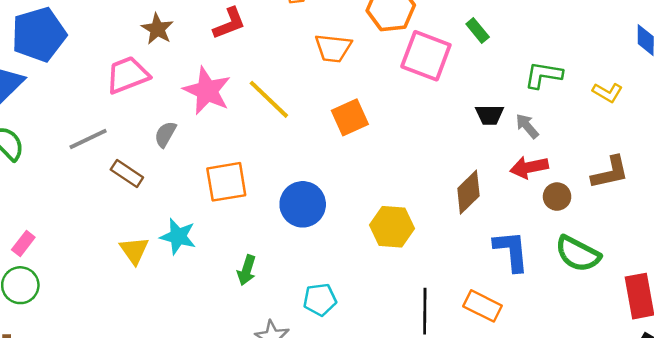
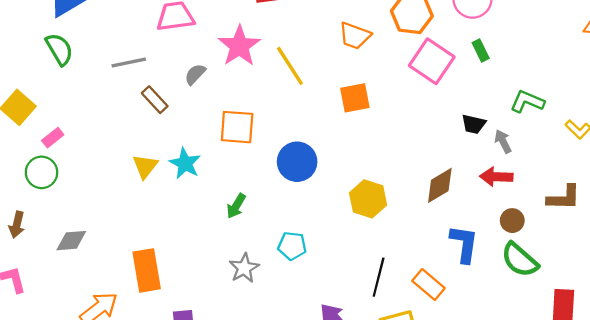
brown circle: (557, 197) -> (512, 221), moved

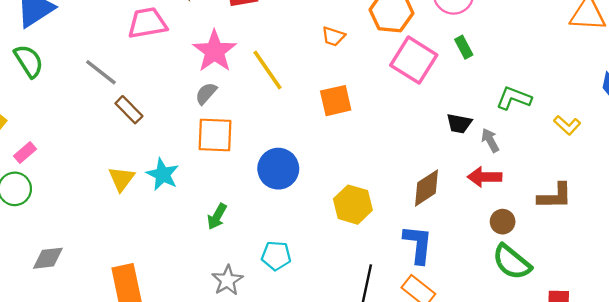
orange trapezoid: (355, 36) -> (333, 36), size x0.7
gray line: (129, 63) -> (101, 72), turned 52
gray semicircle: (195, 74) -> (206, 93), moved
blue L-shape: (464, 244) -> (418, 244), moved

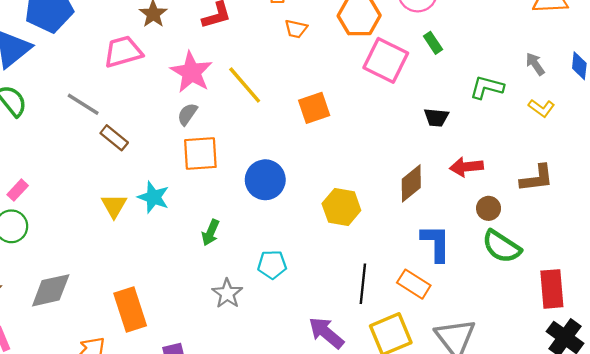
orange trapezoid: (333, 36) -> (296, 29), moved
gray arrow: (490, 140) -> (535, 64), moved
blue L-shape: (418, 244) -> (436, 243), moved
gray diamond: (48, 258) -> (51, 290), size x1.4

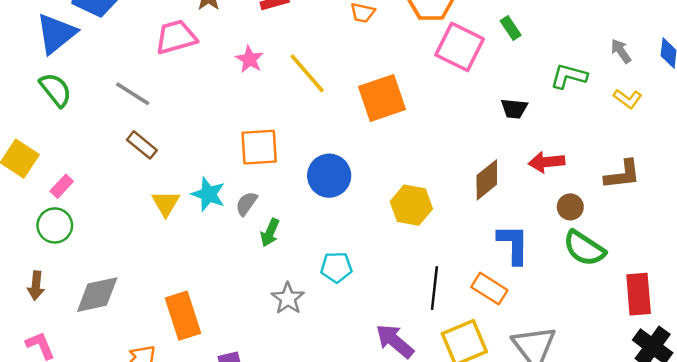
pink star: (191, 72) -> (250, 59), size x0.6
orange square: (314, 108) -> (382, 98), size x1.4
gray semicircle: (187, 114) -> (246, 204), moved
brown rectangle: (114, 138) -> (142, 145), moved

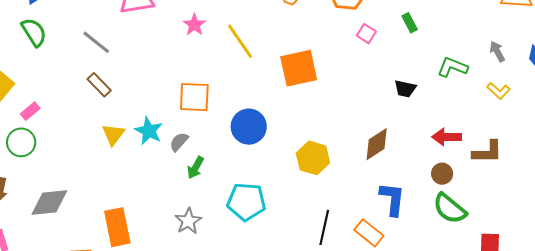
pink square: (460, 47) -> (366, 34), size x0.5
red arrow: (547, 162) -> (447, 137), moved
cyan pentagon: (336, 267) -> (246, 202), size x1.5
gray star: (288, 298) -> (188, 221), moved

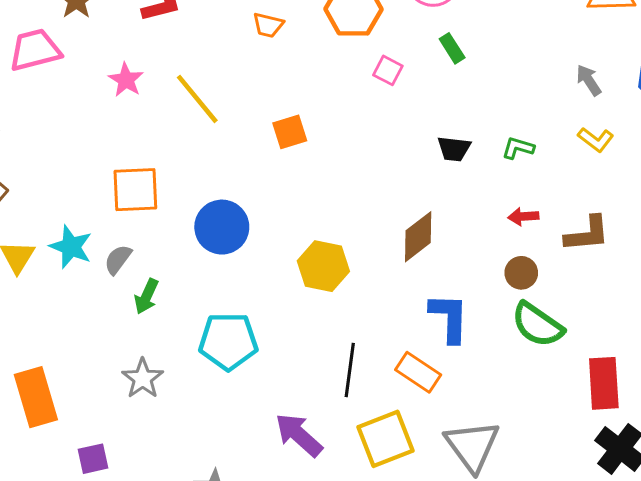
green L-shape: (453, 67) -> (518, 148), moved, size x0.7
orange square: (299, 68) -> (290, 132), size x0.6
red arrow: (447, 137) -> (523, 217), size x0.7

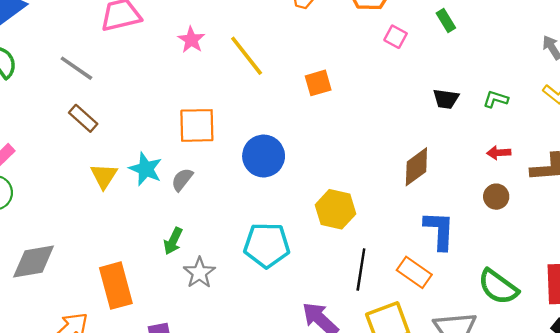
yellow hexagon: (323, 266) -> (336, 209), moved
green arrow: (146, 296) -> (173, 241), moved
green semicircle: (537, 325) -> (498, 287), moved

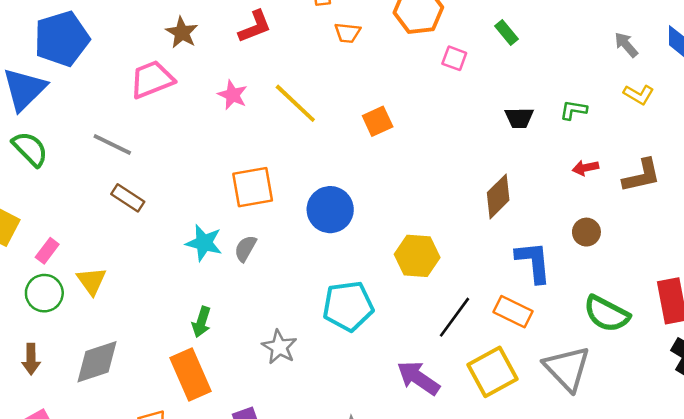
yellow triangle: (104, 176) -> (91, 281), moved
brown circle: (496, 197) -> (586, 232), moved
green arrow: (173, 241) -> (201, 322), moved
black line: (361, 269) -> (455, 317), turned 36

